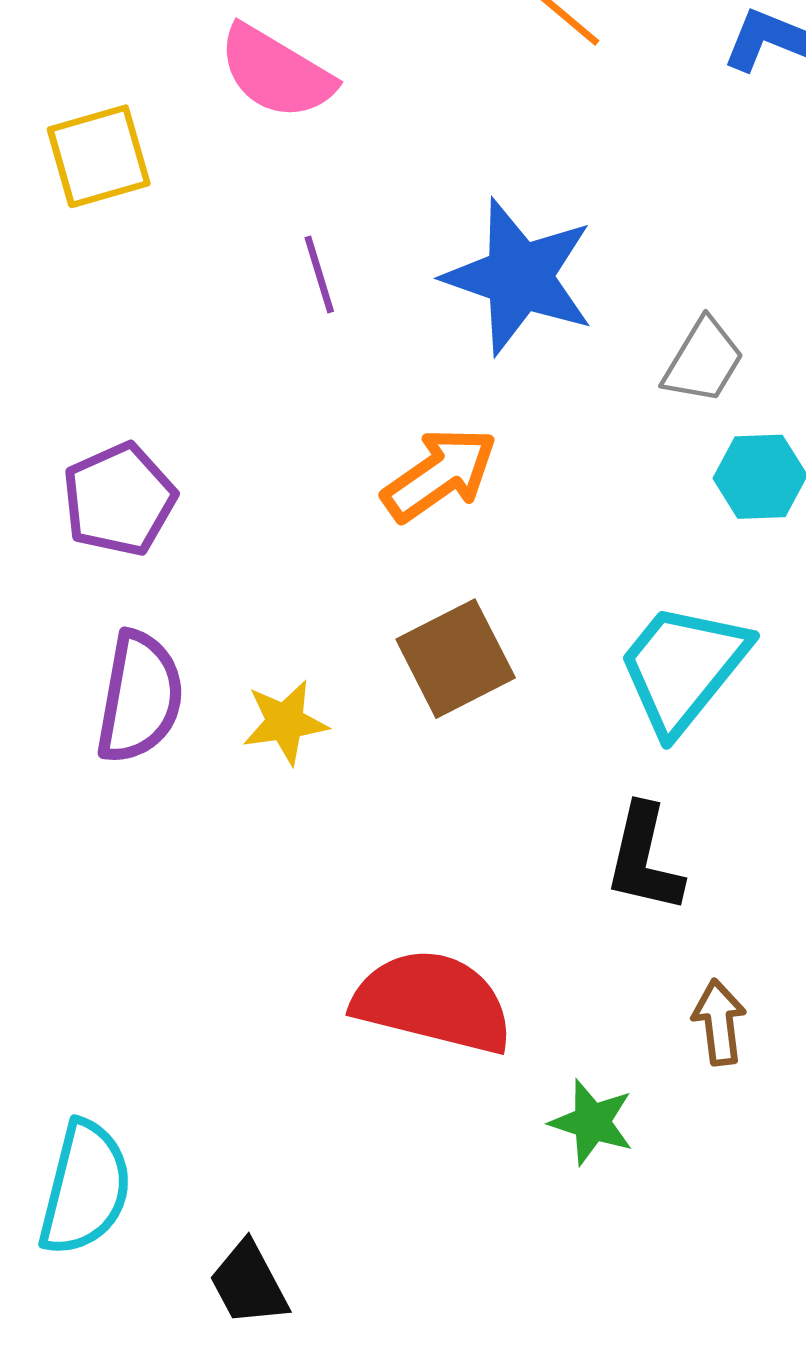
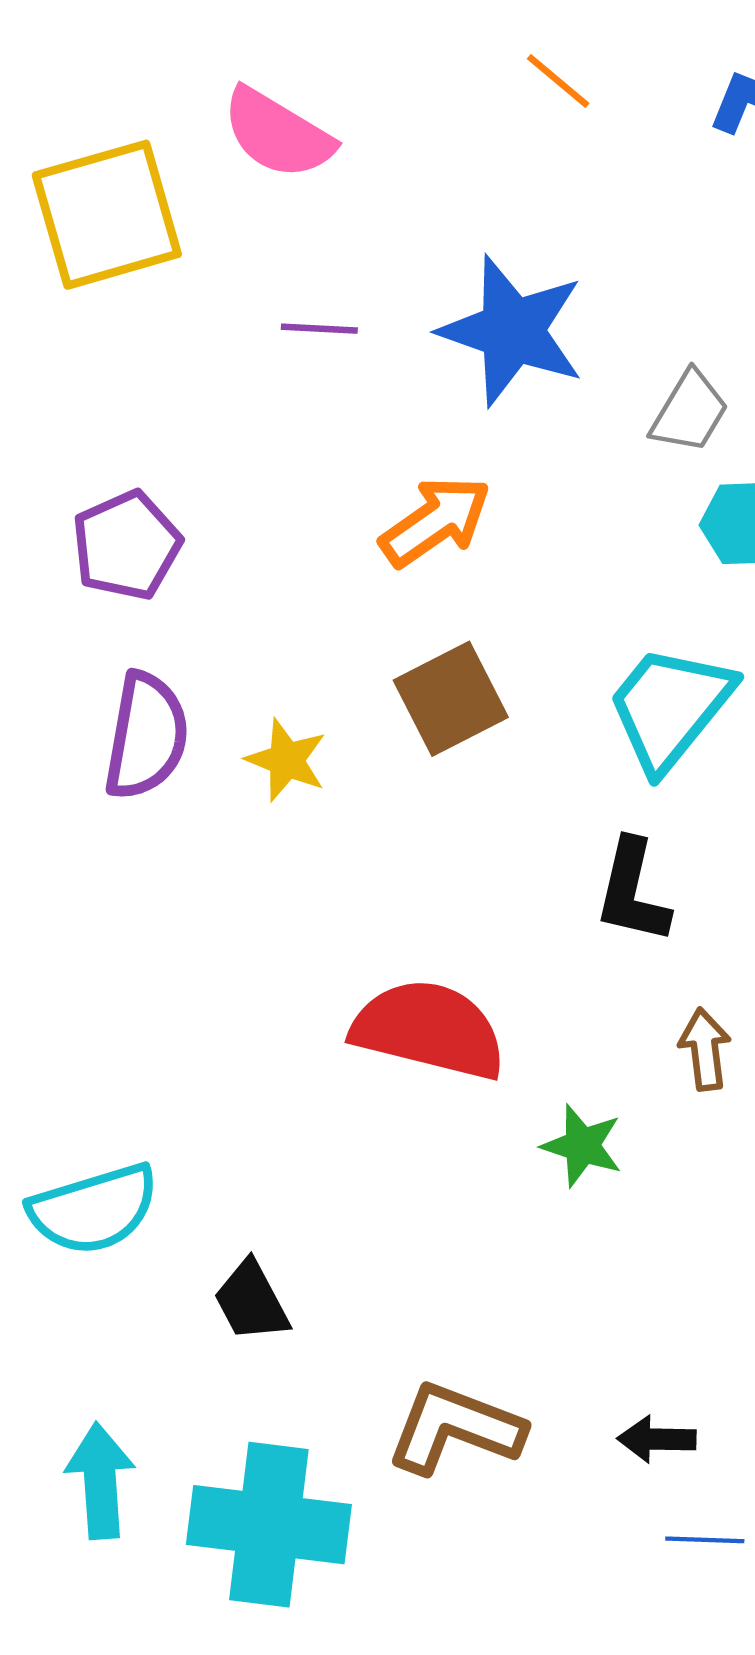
yellow square: (99, 156) -> (107, 215), size x1.5
purple line: (319, 274) -> (319, 329), turned -70
yellow star: (285, 722) -> (286, 760), turned 30
cyan semicircle: (85, 1188) -> (94, 1209), turned 59

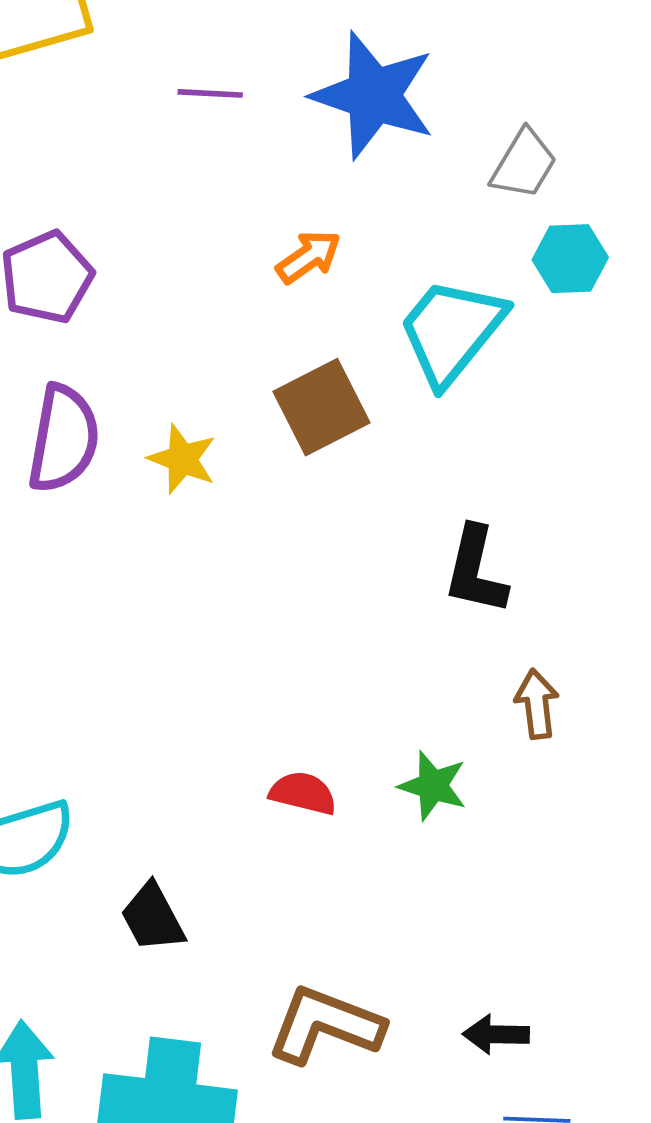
orange arrow: (435, 521) -> (309, 257), size x0.7
cyan trapezoid: (670, 708) -> (451, 331), moved
red semicircle: (429, 1030) -> (303, 793), moved, size x0.5

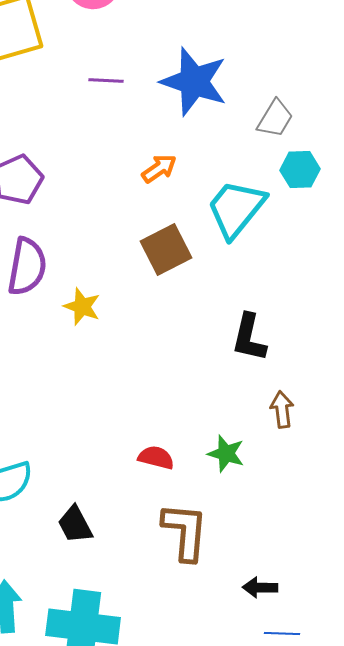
yellow star: (182, 459) -> (82, 307), moved
brown L-shape: (325, 1025) -> (185, 532), moved, turned 74

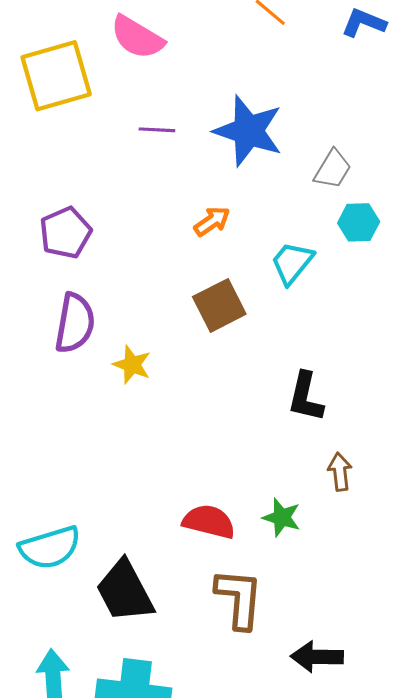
cyan trapezoid: (236, 209) -> (292, 263), size x0.7
red semicircle: (156, 458) -> (209, 522), size x1.4
black trapezoid: (75, 525) -> (125, 591), size x1.6
black arrow: (260, 588) -> (317, 657), size x1.4

